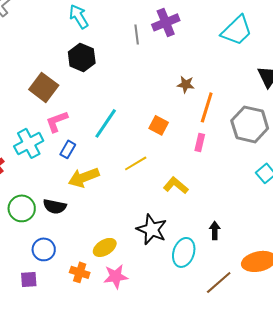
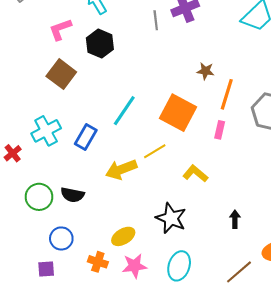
pink L-shape: (57, 121) -> (60, 29), moved
orange square: (159, 125) -> (178, 113), size x1.8
blue rectangle: (68, 149) -> (86, 137), size x1.4
yellow arrow: (84, 177) -> (121, 169), moved
cyan ellipse: (184, 252) -> (179, 266), moved

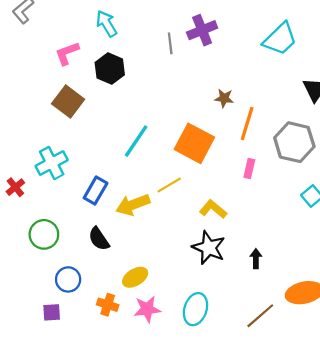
pink rectangle: (220, 130) -> (249, 169), moved
blue rectangle: (86, 137) -> (96, 190), moved
black semicircle: (72, 195) -> (99, 239), moved, turned 45
black star: (171, 218) -> (209, 248), moved

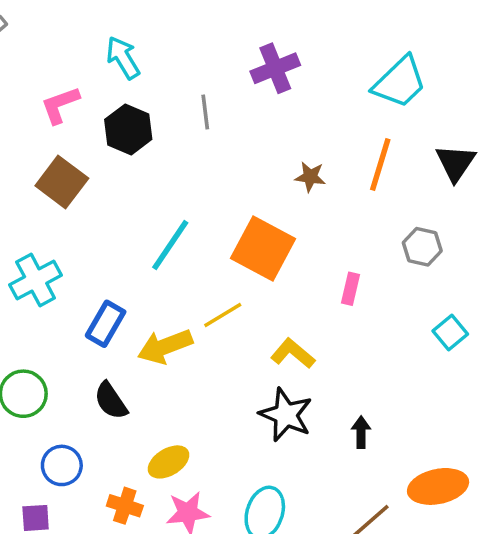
gray line: (170, 43) -> (205, 112), moved
orange line: (247, 123) -> (380, 164), moved
gray hexagon: (294, 142) -> (422, 247), size x0.6

